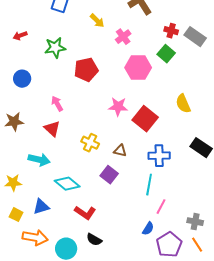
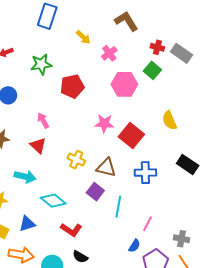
brown triangle: (120, 151) -> (106, 168), size x1.5
cyan line: (149, 185) -> (118, 207), moved

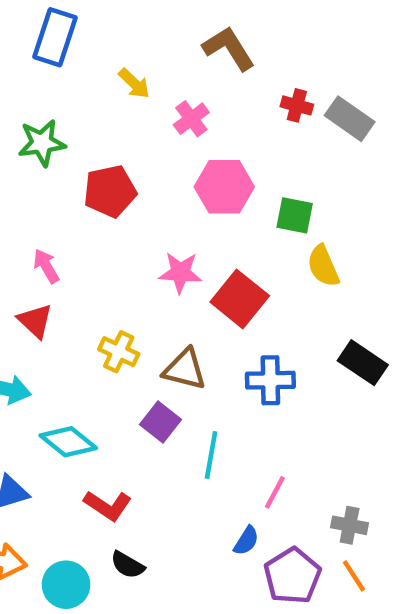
green square: (152, 70) -> (295, 215), moved, turned -30

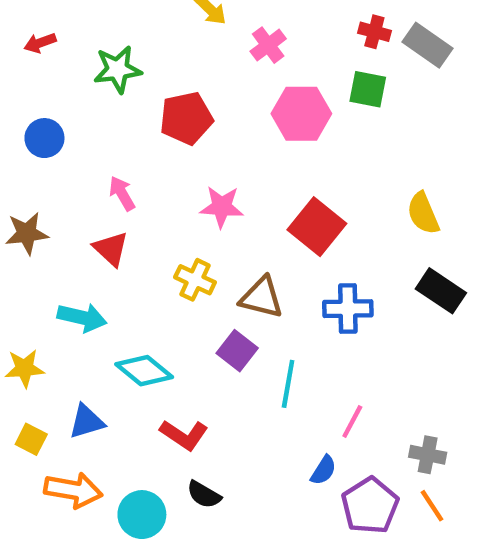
green square: (295, 215) -> (368, 89), moved
yellow semicircle: (323, 266) -> (423, 213), moved
pink star: (180, 273) -> (222, 207), moved

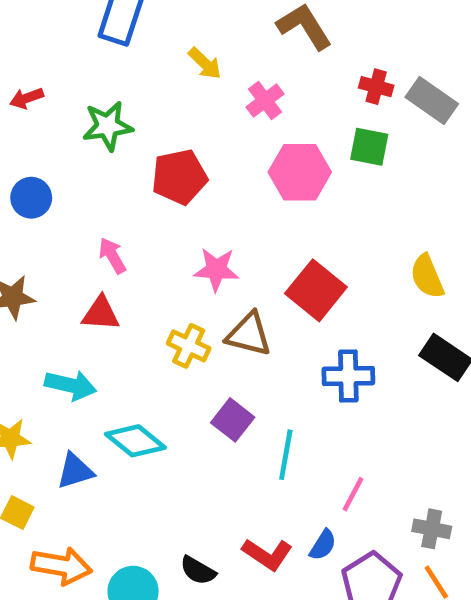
red triangle: (111, 249) -> (101, 313), turned -39
brown triangle: (261, 298) -> (249, 334), moved
blue triangle: (87, 422) -> (75, 471), moved
red L-shape: (184, 435) -> (267, 554), moved

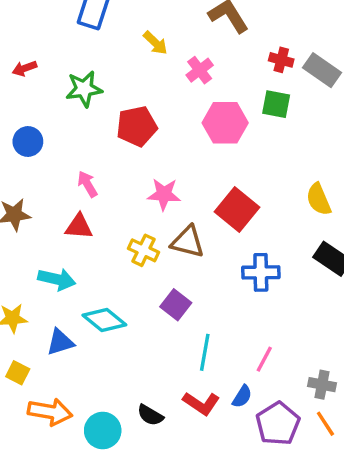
cyan line: (286, 455) -> (205, 352), moved

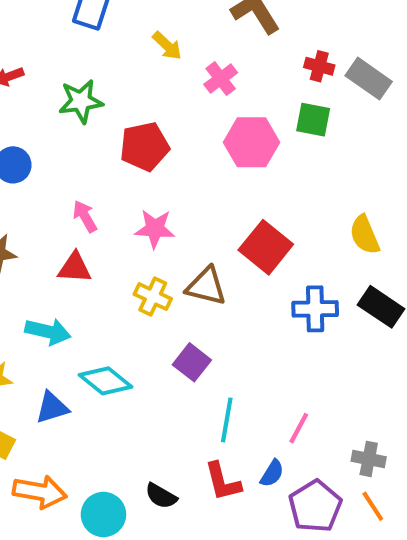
pink star: (164, 194) -> (155, 229), moved
blue cross: (261, 272) -> (315, 309), moved
red L-shape: (201, 403) -> (223, 482), turned 42

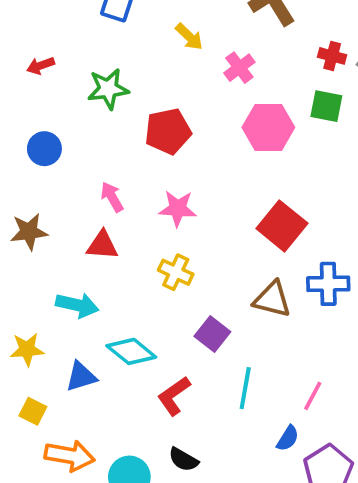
brown triangle: (206, 286) -> (272, 299), moved
red L-shape: (223, 482) -> (174, 396), moved, turned 69

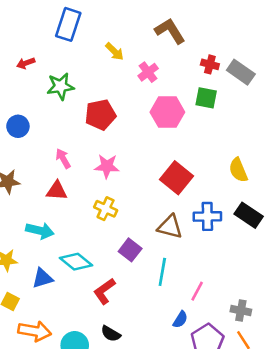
red arrow: (41, 66) -> (26, 63), moved
cyan line: (245, 388) -> (162, 272), moved

